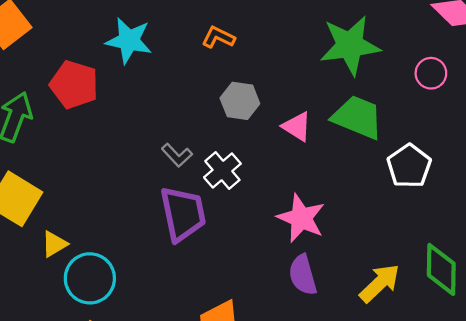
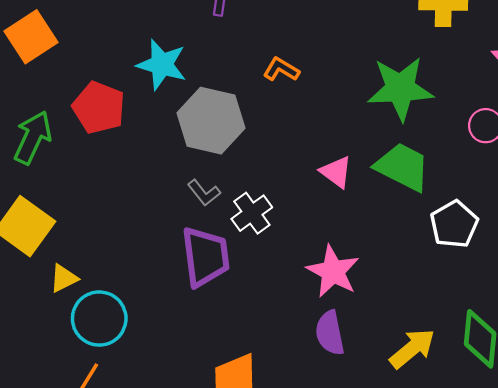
orange L-shape: (218, 37) -> (281, 69), moved
gray hexagon: (240, 101) -> (211, 121), moved, size x1.6

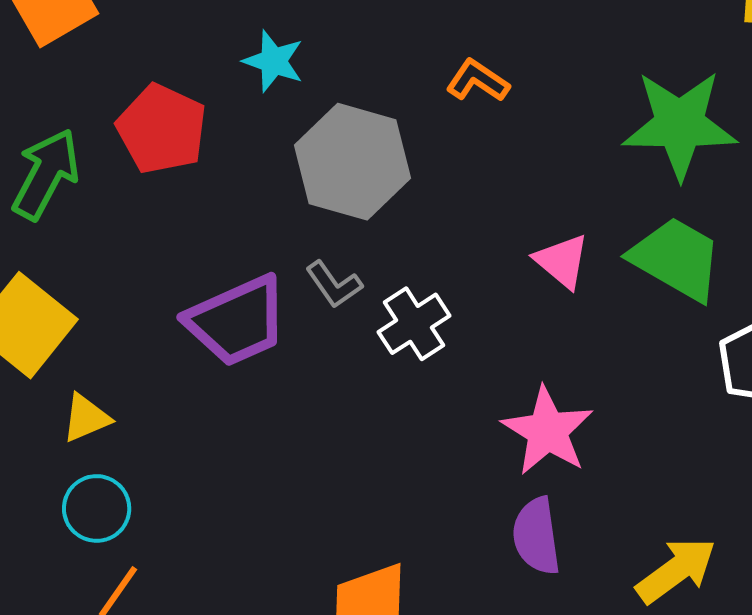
cyan star: (162, 65) -> (274, 61), size x0.7
purple trapezoid: (205, 257) -> (237, 321), moved, turned 70
cyan circle: (99, 319) -> (97, 508), moved, size x0.7

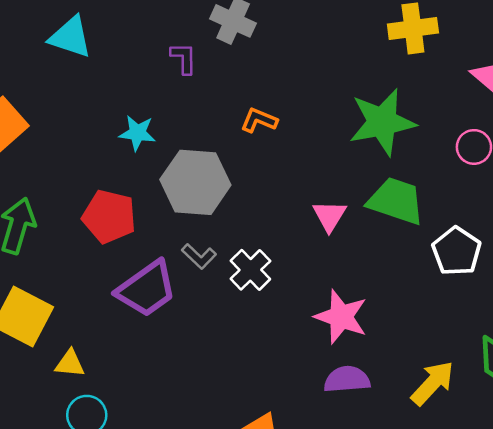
red pentagon: (162, 129) -> (109, 217), moved
pink triangle: (562, 261) -> (330, 216), turned 33
yellow triangle: (86, 418) -> (70, 364), turned 40
purple semicircle: (536, 536) -> (347, 379), turned 105

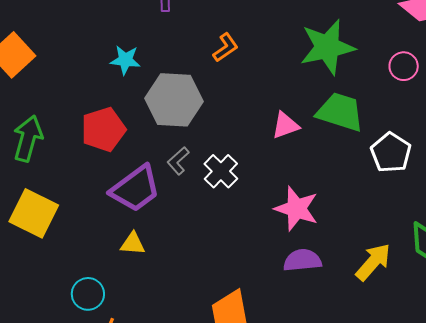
orange L-shape: (259, 120) -> (226, 48), turned 124
pink triangle: (330, 216) -> (285, 125), turned 40
red pentagon: (109, 217) -> (103, 129), turned -30
gray L-shape: (199, 256) -> (178, 161), turned 96
yellow triangle: (70, 364) -> (133, 244), moved

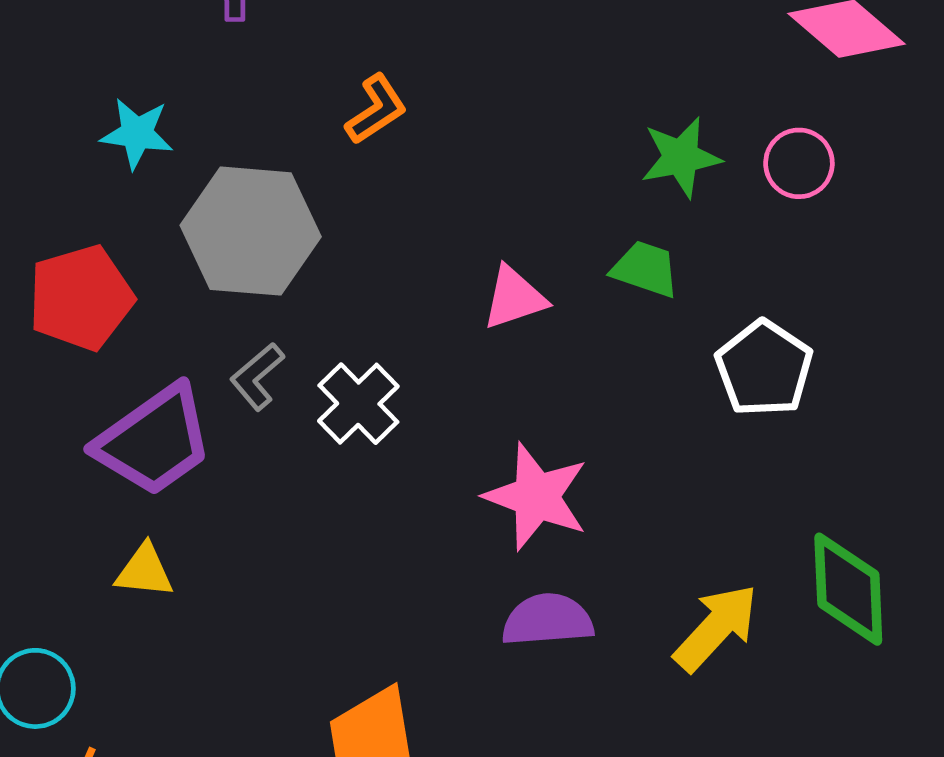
green star: (327, 47) -> (681, 157), moved, size x0.6
green trapezoid: (340, 112) -> (645, 269), size x0.6

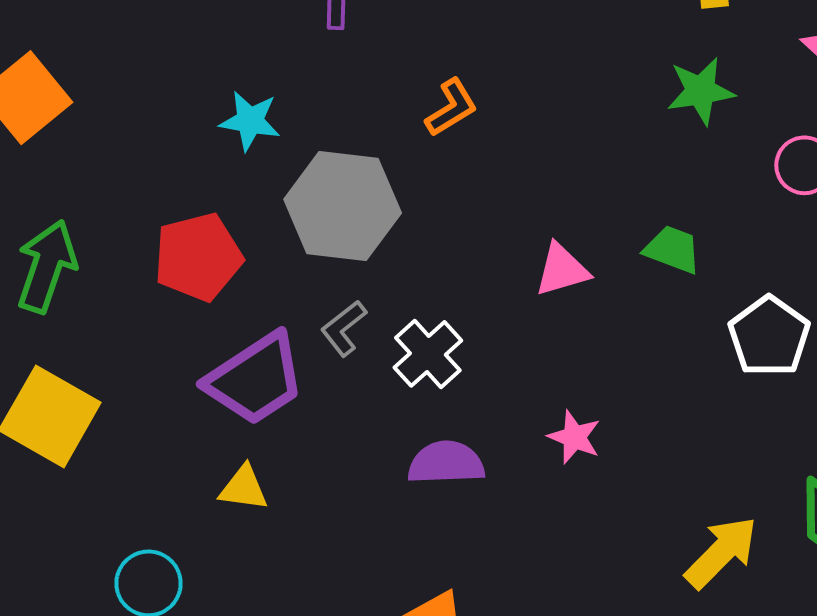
green star: (681, 157) -> (701, 91), moved
pink star: (536, 497) -> (574, 437), size x0.6
purple semicircle: (548, 620) -> (446, 463), moved

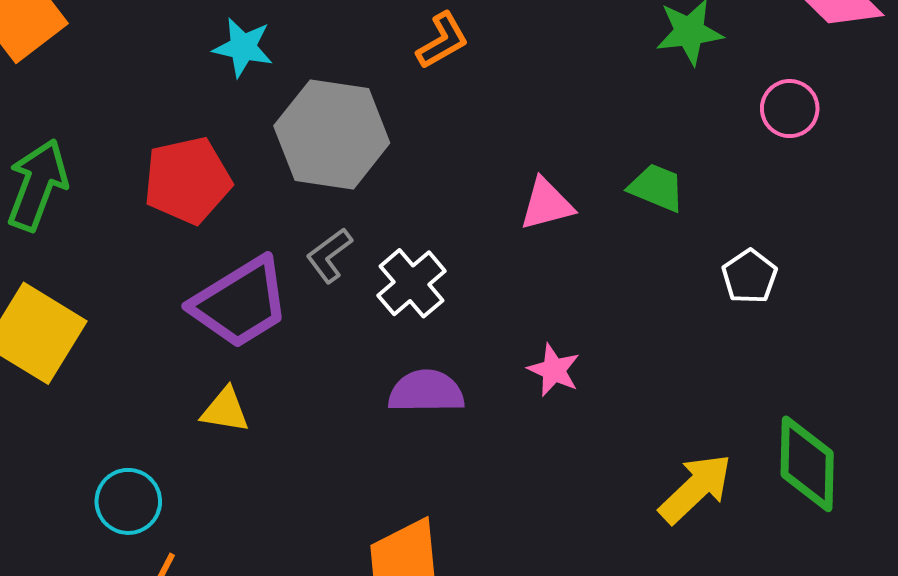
white pentagon: (769, 336) -> (750, 276), size x0.7

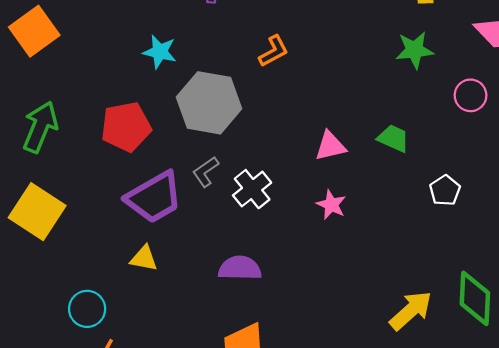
pink star: (554, 370) -> (331, 205), moved
purple semicircle: (426, 391) -> (240, 268), moved

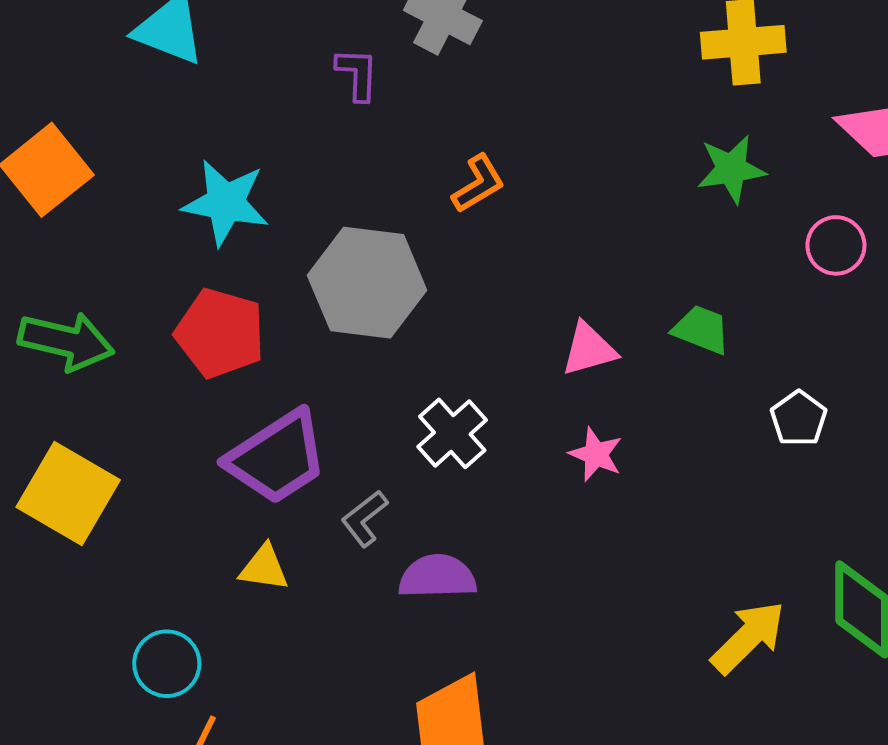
cyan star: (160, 52) -> (226, 203), moved, size x1.4
green arrow: (40, 127) -> (66, 341), turned 84
red pentagon: (126, 127) -> (220, 333), turned 30
gray L-shape: (206, 172) -> (364, 519), moved

